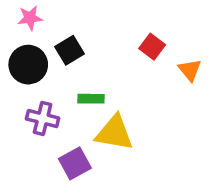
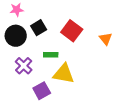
red square: (152, 47) -> (72, 31), moved, size x1.5
purple cross: (43, 118) -> (24, 66), turned 30

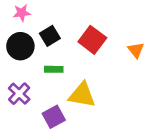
green rectangle: (51, 55) -> (54, 69), moved
purple cross: (24, 66) -> (19, 94), moved

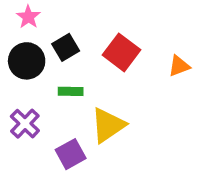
pink star: (22, 13) -> (28, 17), turned -30
orange triangle: (136, 50) -> (179, 66), turned 48
yellow triangle: (82, 95) -> (108, 125), turned -44

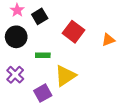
black square: (66, 47) -> (40, 16), moved

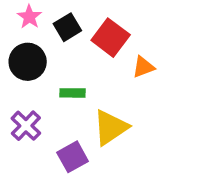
red square: (73, 32) -> (111, 38), moved
orange triangle: (108, 40) -> (143, 67), moved

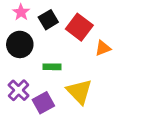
yellow triangle: (111, 127) -> (79, 92), turned -40
purple square: (73, 157) -> (43, 103), moved

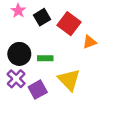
black circle: (20, 44) -> (19, 54), moved

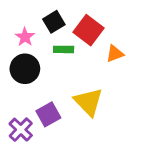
pink star: (18, 11) -> (25, 37), moved
green rectangle: (45, 58) -> (64, 49), moved
purple cross: (16, 79) -> (21, 130), moved

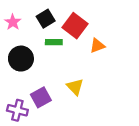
pink star: (25, 37) -> (13, 22), moved
yellow triangle: (88, 102) -> (75, 87), size x0.7
purple cross: (21, 130) -> (17, 110), turned -30

